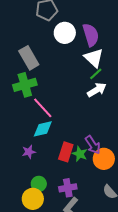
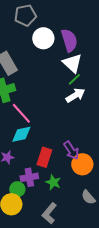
green star: (80, 154) -> (53, 182), moved
purple cross: (68, 188) -> (29, 177), moved

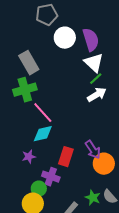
purple cross: (29, 177) -> (51, 177), turned 30
green star: (53, 182) -> (93, 198), moved

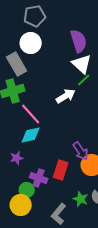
white circle: (65, 38) -> (31, 43), moved
white arrow: (97, 95) -> (66, 96), moved
red rectangle: (66, 157) -> (61, 170), moved

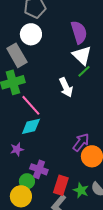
white arrow: (66, 96) -> (66, 87), turned 96
purple arrow: (81, 151) -> (81, 142), turned -108
red rectangle: (61, 170) -> (61, 185), moved

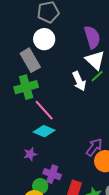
white arrow: (66, 87) -> (79, 81), moved
cyan diamond: (31, 126) -> (44, 131), turned 35

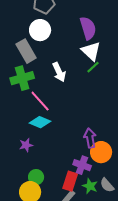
white arrow: (79, 81) -> (59, 72), moved
purple arrow: (94, 147) -> (90, 138), turned -48
purple cross: (52, 174) -> (82, 165), moved

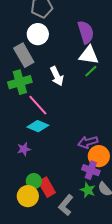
white triangle: (91, 51) -> (89, 55), turned -35
purple arrow: (90, 138) -> (88, 142), turned -96
purple cross: (82, 165) -> (91, 170), moved
red rectangle: (70, 181) -> (47, 187), moved, turned -48

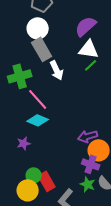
purple semicircle: (86, 32) -> (86, 26), turned -115
gray rectangle: (24, 55) -> (42, 49), moved

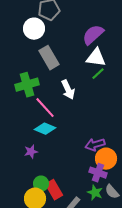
white circle: (38, 28) -> (34, 29), moved
white arrow: (57, 70) -> (68, 90), moved

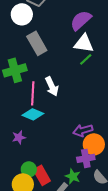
white arrow: (68, 90) -> (52, 86), moved
pink line: (45, 108) -> (33, 93), turned 45
purple cross: (98, 173) -> (86, 158), turned -30
green star: (95, 193) -> (73, 176), moved

